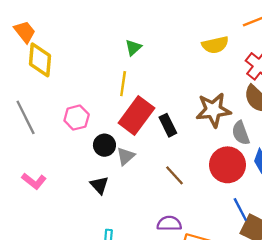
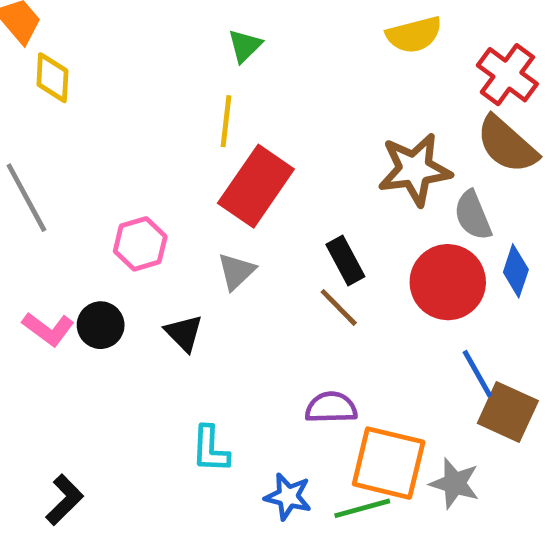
yellow diamond: (40, 60) -> (52, 78), size x0.7
pink hexagon: (77, 118) -> (140, 244), moved
black rectangle: (168, 125) -> (345, 261), moved
black circle: (104, 145) -> (101, 325), moved

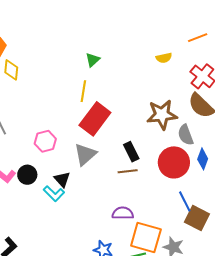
yellow semicircle: (414, 35) -> (164, 58), size x0.7
gray triangle: (236, 271) -> (85, 154), size x1.4
brown line: (339, 307) -> (128, 171), turned -54
cyan L-shape: (210, 449) -> (54, 194), moved, turned -50

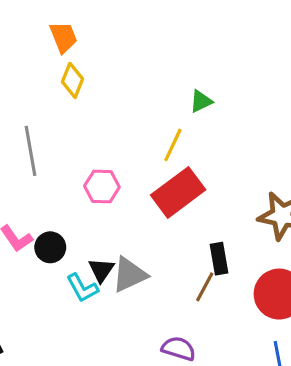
pink hexagon: (45, 141) -> (102, 187), moved
gray triangle: (85, 154) -> (129, 275), moved
brown line: (128, 171) -> (205, 287), turned -72

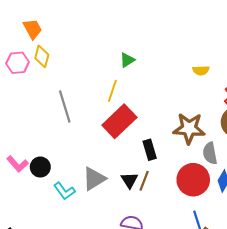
gray line: (30, 151) -> (65, 106), moved
pink hexagon: (102, 187) -> (18, 63), moved
black rectangle: (219, 259) -> (150, 150), moved
black triangle: (101, 270) -> (130, 180), moved

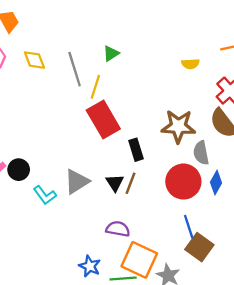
yellow diamond: (42, 56) -> (34, 60), moved, turned -35
gray line: (65, 106) -> (75, 69), moved
red rectangle: (119, 121) -> (103, 119), turned -76

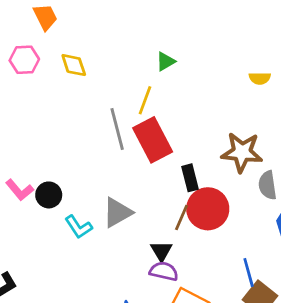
gray line: (75, 69) -> (117, 129), moved
red circle: (183, 182) -> (208, 209), moved
black triangle: (115, 183) -> (161, 251), moved

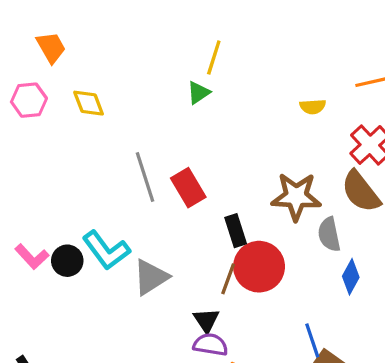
yellow line: (145, 100) -> (214, 58), moved
red rectangle: (153, 140) -> (188, 188), size x0.7
cyan L-shape: (78, 227) -> (106, 250), moved, size x1.4

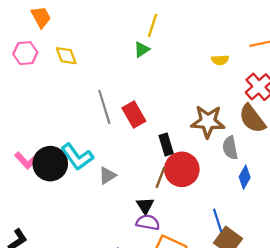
black circle: (67, 261) -> (50, 164), size x1.6
gray triangle: (151, 277) -> (107, 176), size x0.7

